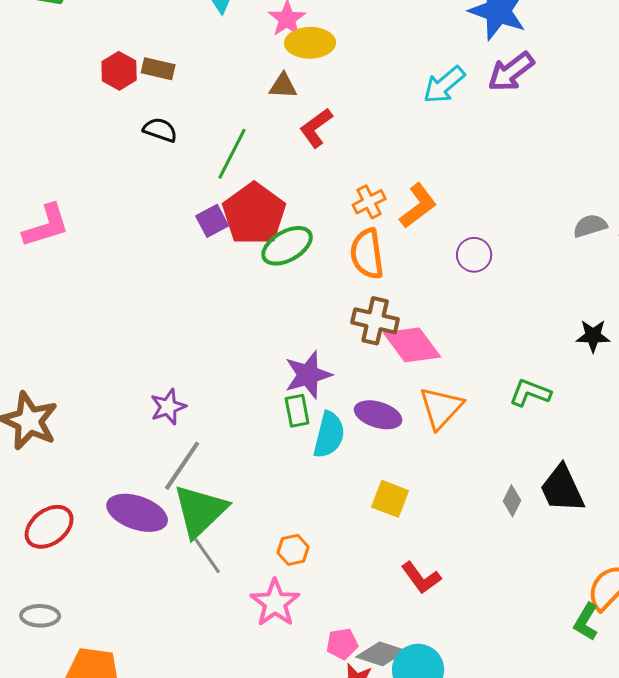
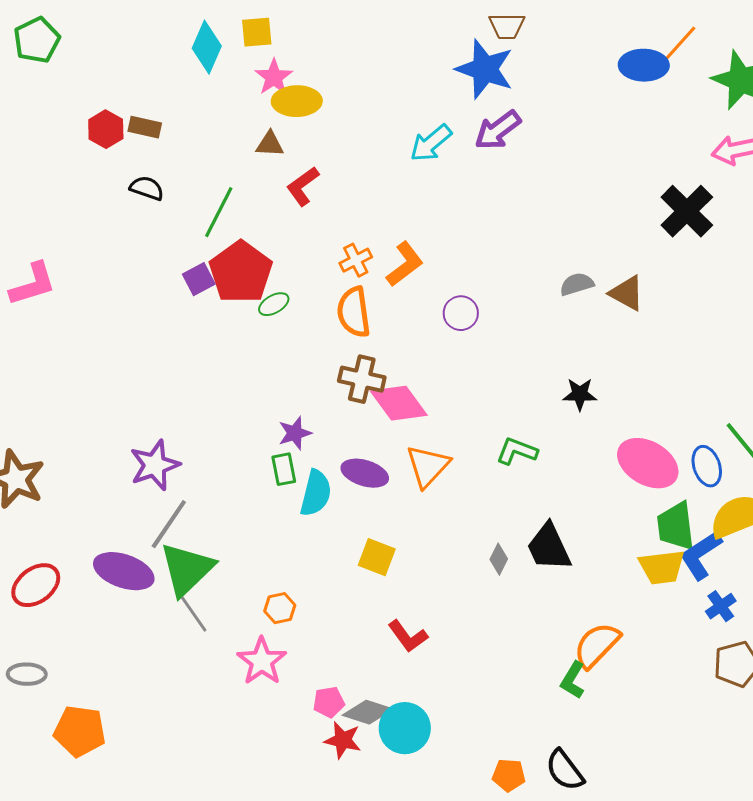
green ellipse: (287, 246) -> (274, 304), size x0.6
purple star: (308, 375) -> (295, 433), size x0.7
purple star: (168, 407) -> (155, 465), size x1.4

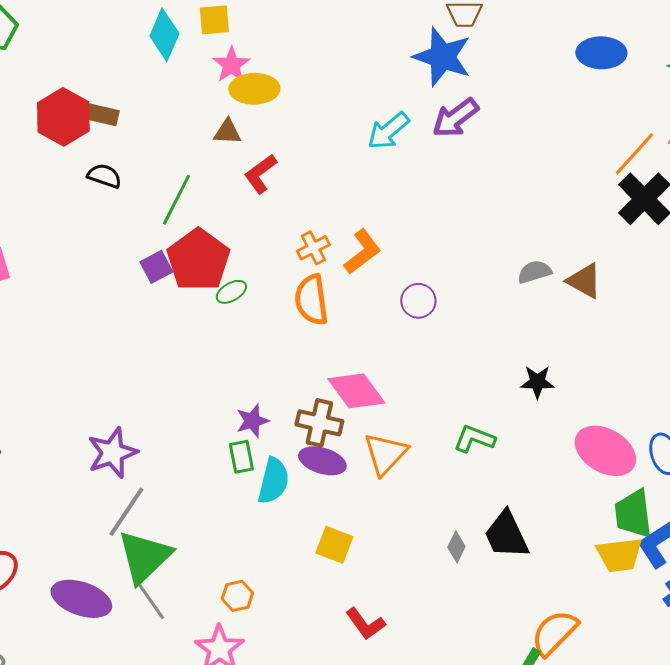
orange line: (677, 47) -> (634, 154), moved
red hexagon: (106, 129) -> (63, 117), size x1.5
brown cross: (362, 379) -> (319, 423), moved
purple ellipse: (124, 571) -> (81, 599), moved

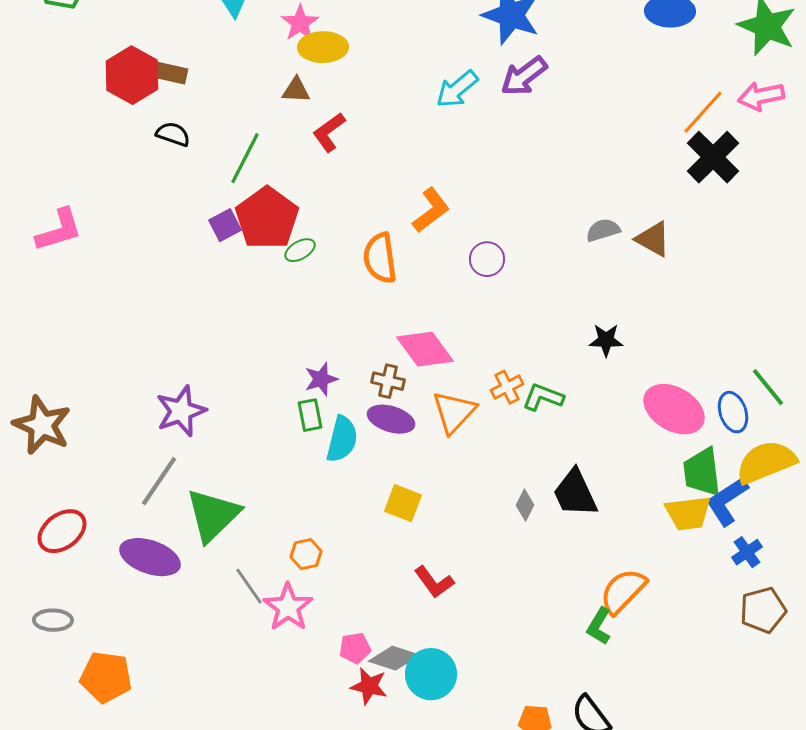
orange cross: (313, 248) -> (507, 387), moved
brown cross: (319, 423) -> (388, 381), size x0.7
gray line: (126, 512) -> (159, 481), moved
gray line: (151, 602) -> (249, 586), moved

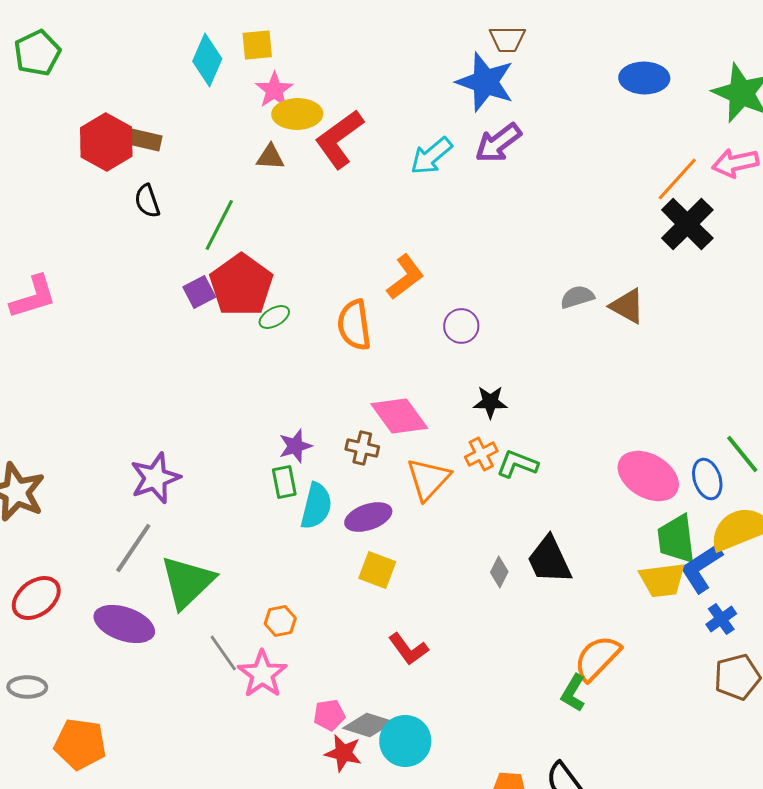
red L-shape: (329, 132) -> (339, 139), moved, size x1.5
black semicircle: (173, 134) -> (147, 201), turned -128
black star: (606, 340) -> (490, 402), moved
purple ellipse: (391, 419) -> (368, 517), moved, turned -36

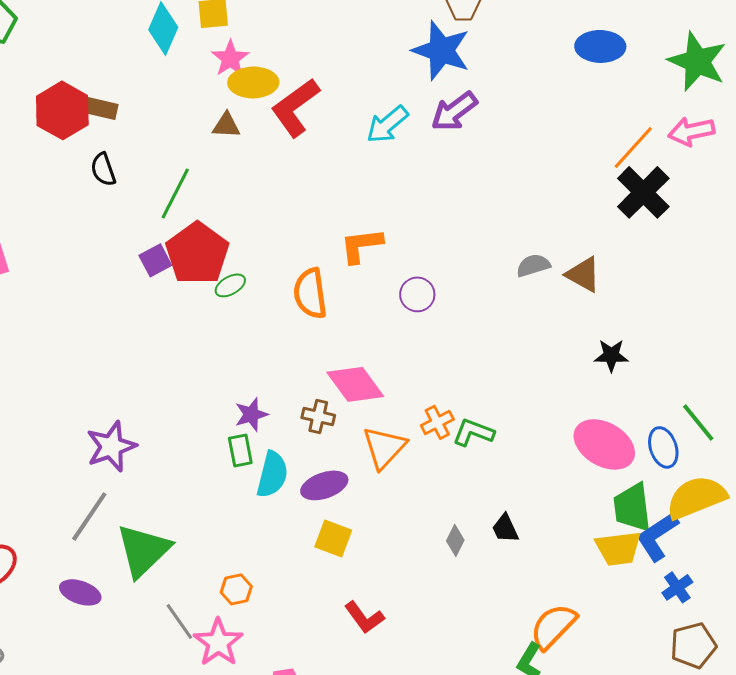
orange L-shape: (405, 277) -> (361, 245), turned -150
black star: (490, 402) -> (611, 355), moved
black trapezoid: (549, 560) -> (505, 528), size x0.6
purple ellipse: (124, 624) -> (80, 592), size x0.7

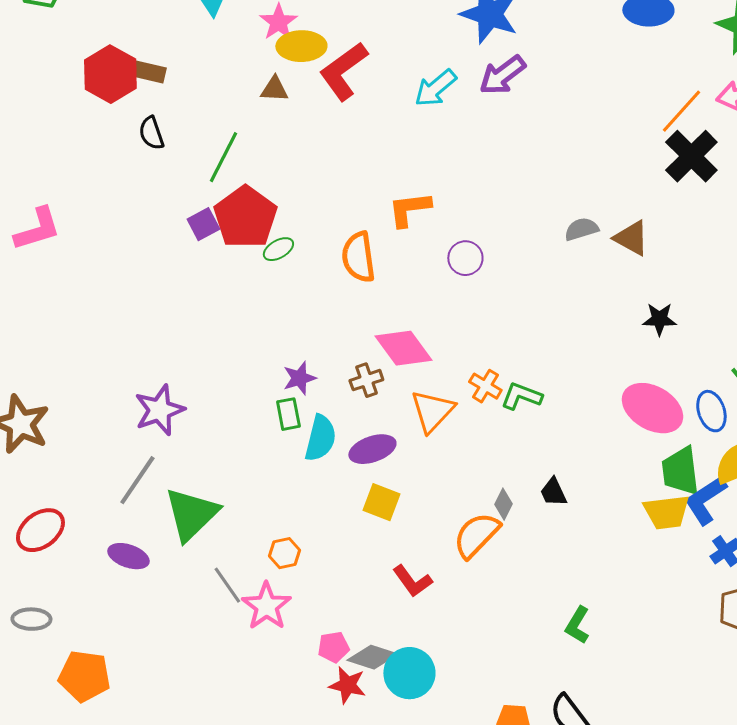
brown cross: (318, 416) -> (366, 380), turned -32
orange cross: (437, 422) -> (485, 386), turned -32
orange semicircle: (553, 626) -> (476, 535), moved

